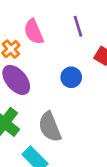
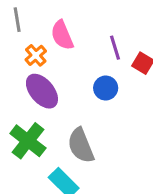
purple line: (78, 26) -> (115, 48), moved

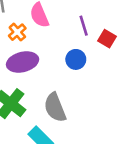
purple ellipse: (42, 91) -> (23, 62), turned -64

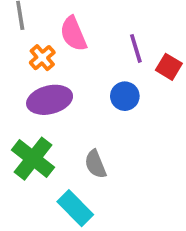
gray semicircle: (55, 108) -> (95, 164), size x0.7

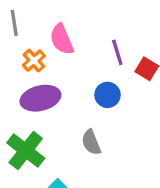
gray semicircle: (95, 164) -> (91, 142), moved

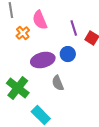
purple ellipse: (40, 98) -> (43, 60), moved

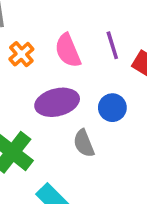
pink semicircle: (40, 20) -> (68, 51), moved
blue circle: (68, 54) -> (112, 108), moved

